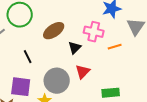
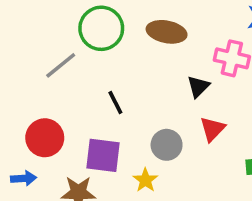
brown ellipse: (54, 31) -> (167, 32), moved, turned 45
gray circle: (57, 81) -> (167, 145), size x0.7

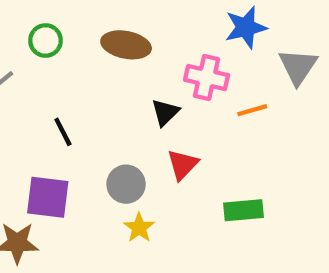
green circle: (101, 28) -> (45, 41), size x0.6
yellow star: (145, 180) -> (139, 228), moved

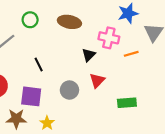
yellow star: (139, 228) -> (47, 123), moved

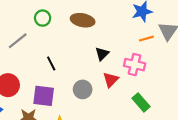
pink cross: (109, 38) -> (135, 65), moved
orange line: (131, 54) -> (146, 39), moved
green rectangle: (127, 103) -> (141, 102), turned 54

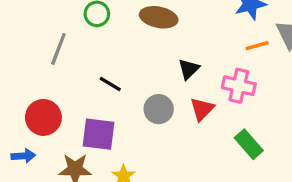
gray line: (18, 41) -> (58, 49), turned -30
black line: (51, 63) -> (110, 84), turned -32
gray circle: (83, 89) -> (159, 109), moved

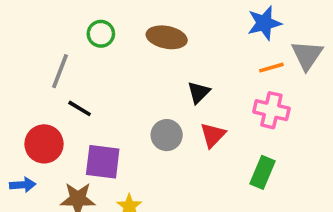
black line: (110, 84) -> (80, 108), moved
pink cross: (239, 86) -> (271, 110), moved
green rectangle: (249, 144) -> (263, 172), turned 64

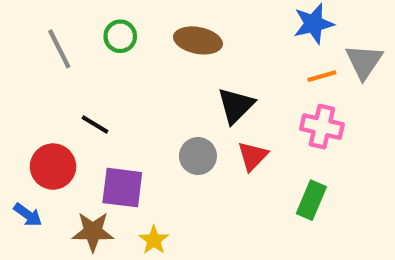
gray line: (60, 71) -> (59, 49), moved, turned -48
black triangle: (199, 92) -> (236, 106), size x1.4
blue arrow: (23, 185) -> (28, 215), turned 40

